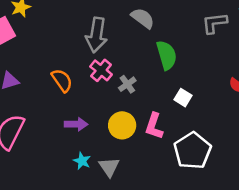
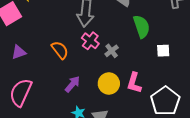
white square: (183, 98) -> (163, 51), moved, turned -32
purple arrow: (76, 124) -> (72, 84), turned -48

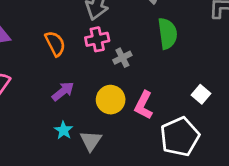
pink cross: (90, 41) -> (97, 39), turned 30
white square: (163, 51) -> (201, 94), moved, turned 32

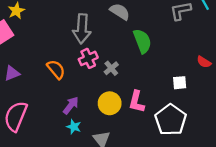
white square: (201, 94) -> (180, 83), turned -32
cyan star: (64, 130) -> (74, 127), moved

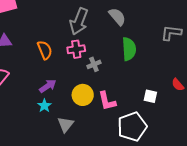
pink L-shape: (137, 102) -> (107, 101), turned -45

